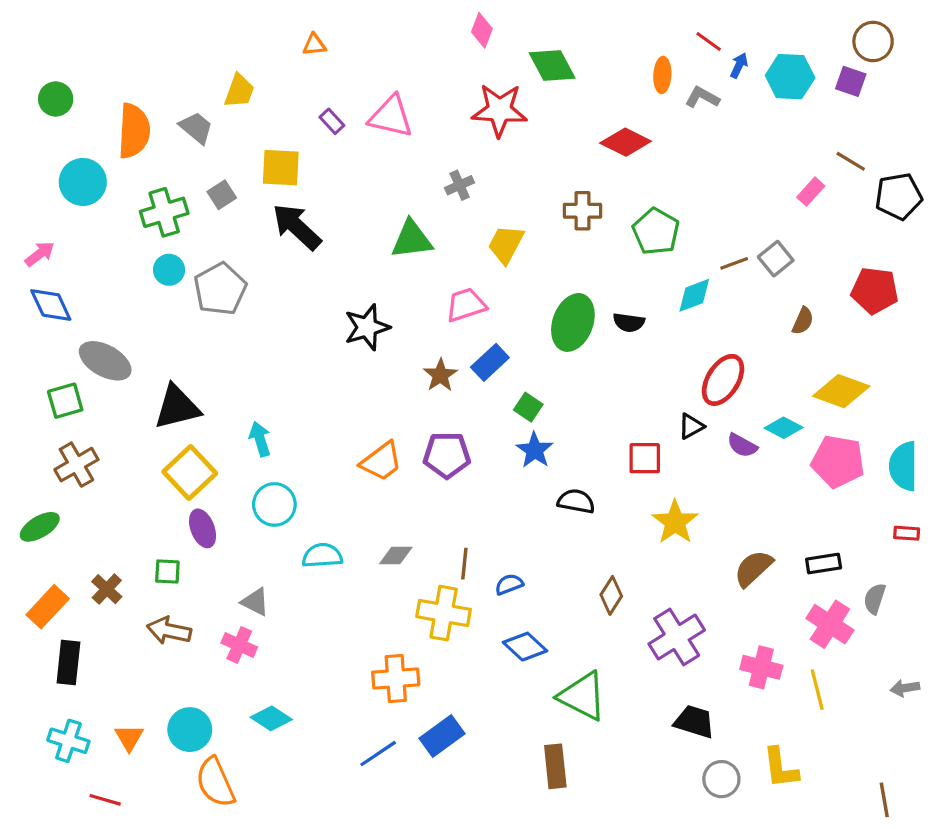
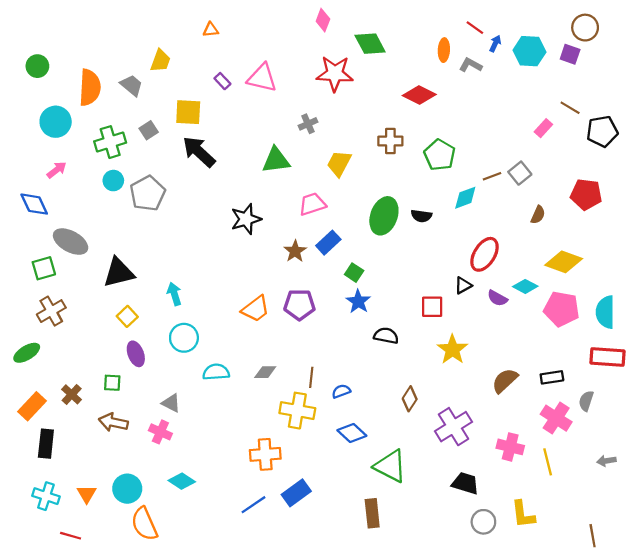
pink arrow: (40, 254) -> (57, 170), moved
yellow square: (190, 473) -> (127, 316), size x0.6
red rectangle: (907, 533) -> (608, 357), size x2.0

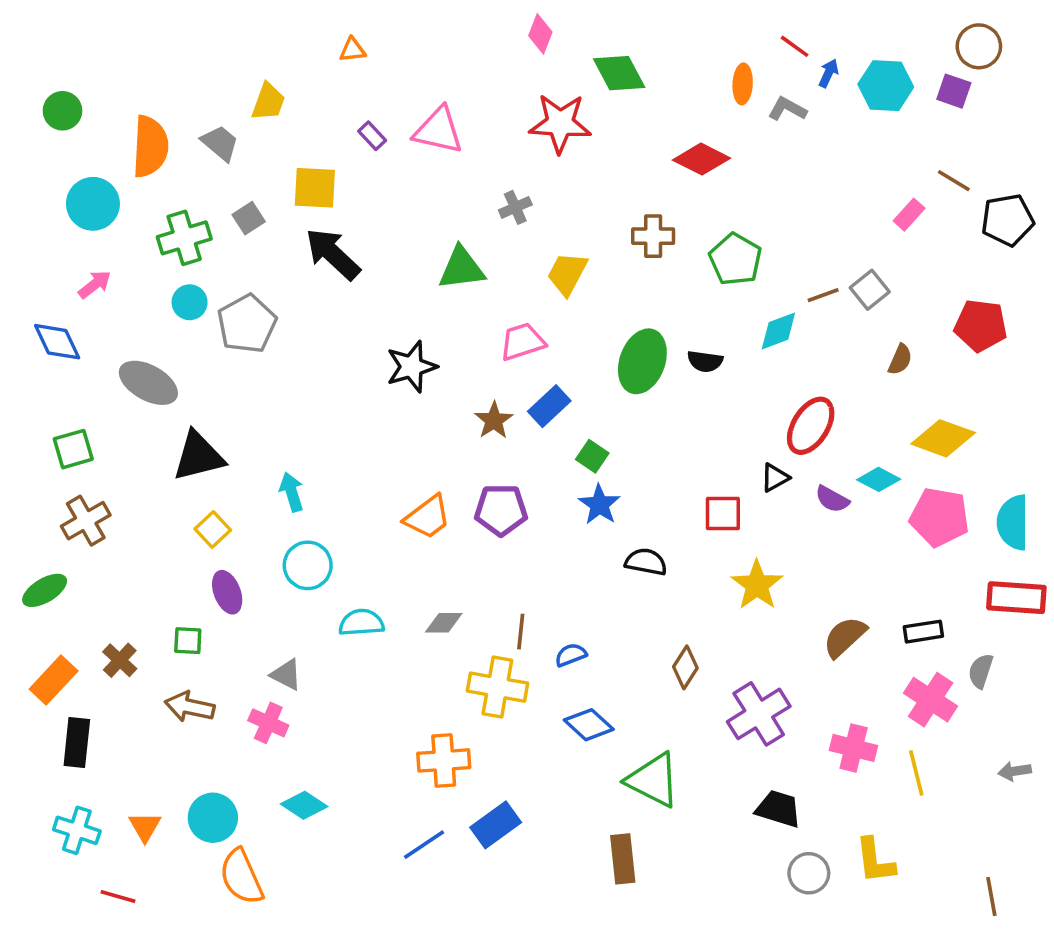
gray ellipse: (71, 242) -> (148, 383), moved

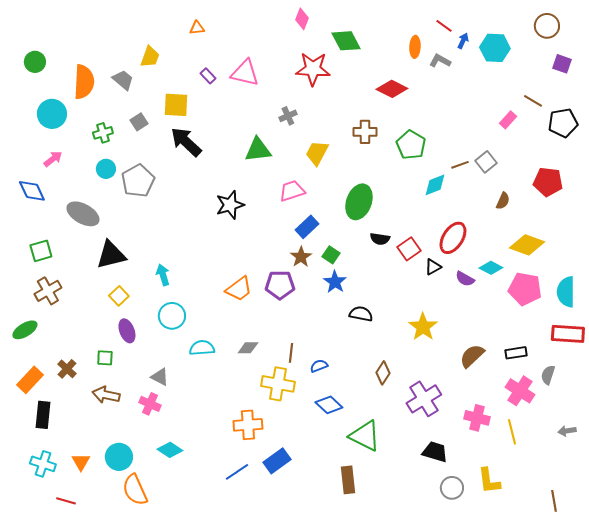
purple square: (954, 91) -> (562, 64), moved
green cross: (184, 238) -> (103, 133), size x0.7
black semicircle: (705, 361) -> (380, 239), moved
brown star: (494, 420) -> (301, 257), moved
red square: (723, 513) -> (409, 249), moved, turned -35

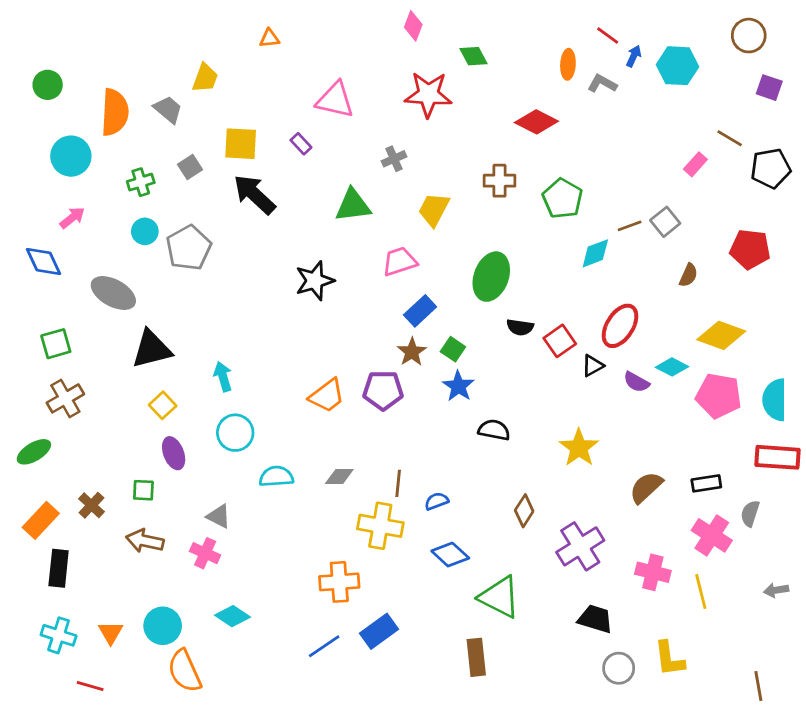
green diamond: (346, 41) -> (473, 56), size x0.7
purple rectangle: (208, 76) -> (301, 144), moved

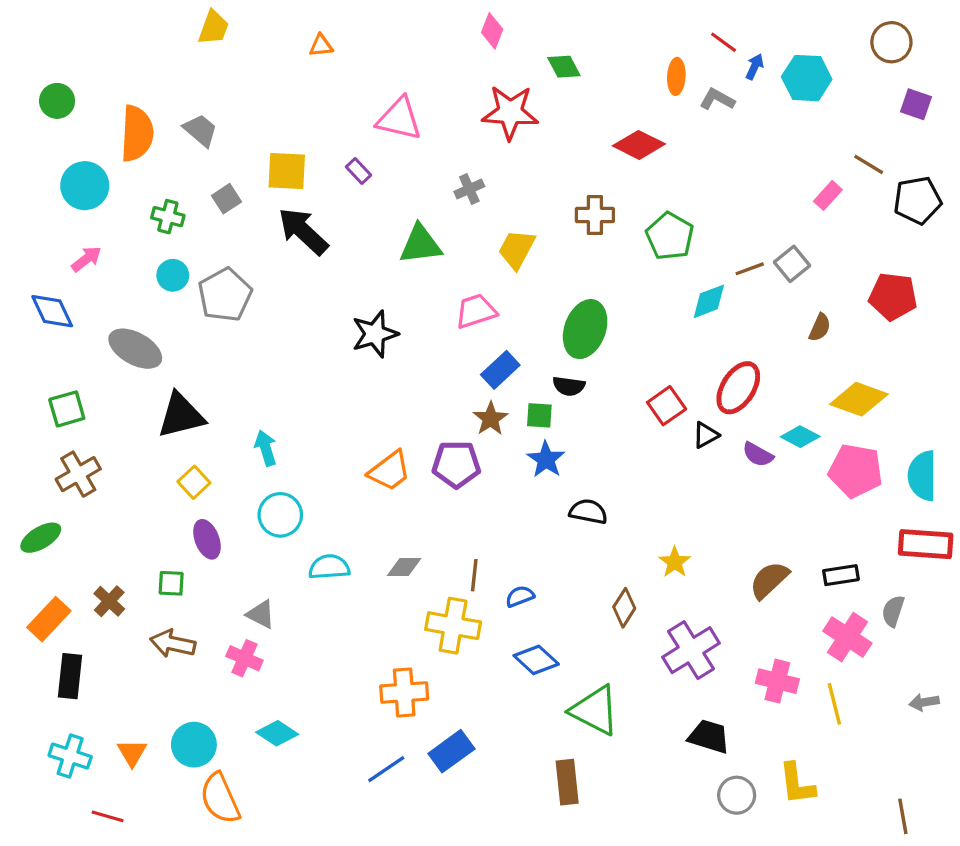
yellow trapezoid: (205, 78) -> (213, 28), moved
green cross: (141, 182) -> (168, 217), turned 32
black semicircle: (520, 327) -> (569, 386), moved
green square: (453, 349) -> (539, 415), turned -30
yellow star: (579, 448) -> (675, 562), moved, size x0.7

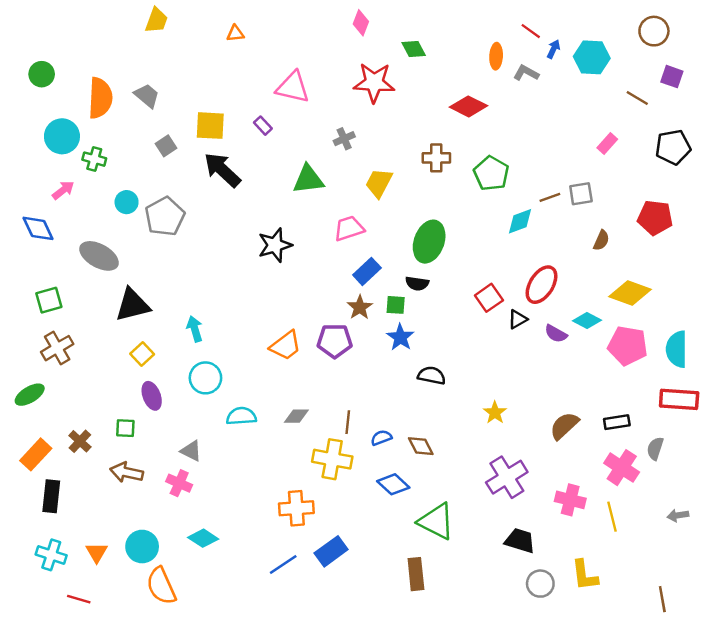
brown line: (869, 164) -> (637, 98), moved
green cross: (168, 217) -> (94, 159), moved
gray square: (792, 264) -> (581, 194), turned 30
brown diamond: (624, 608) -> (421, 446), moved, turned -60

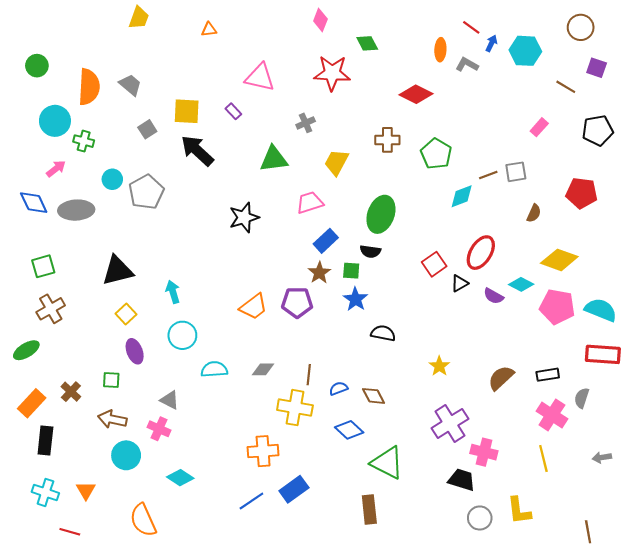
gray ellipse: (99, 256) -> (76, 210), moved, turned -32
cyan semicircle: (677, 349) -> (601, 310), turned 112
pink cross: (570, 500) -> (484, 452), moved
cyan circle: (142, 547) -> (126, 455), moved

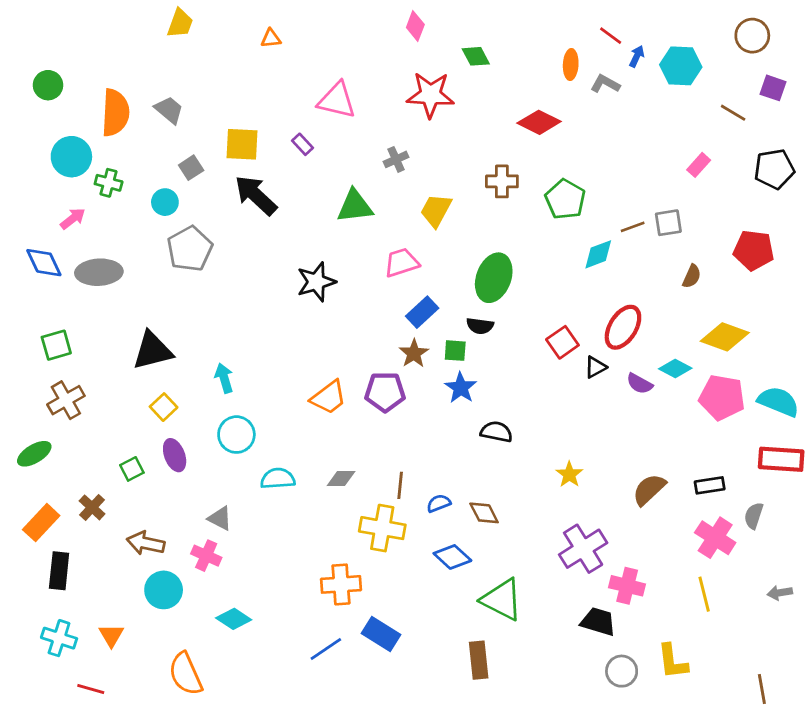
cyan circle: (112, 179) -> (165, 202), moved
green square: (111, 380) -> (132, 469), moved, turned -30
blue rectangle: (294, 489) -> (381, 634), turned 68

